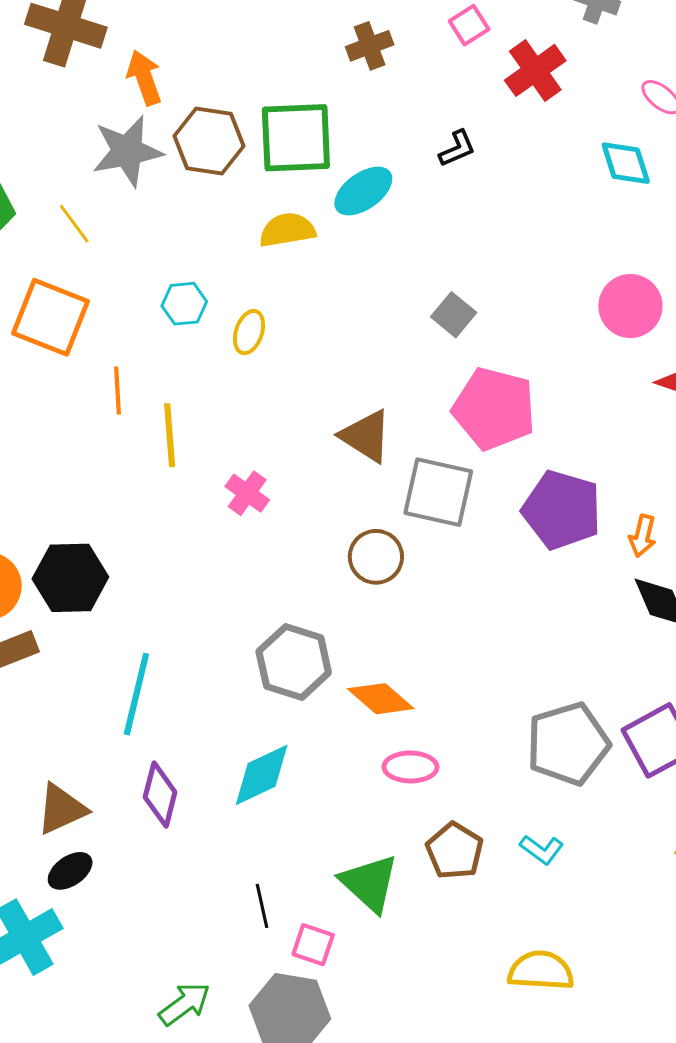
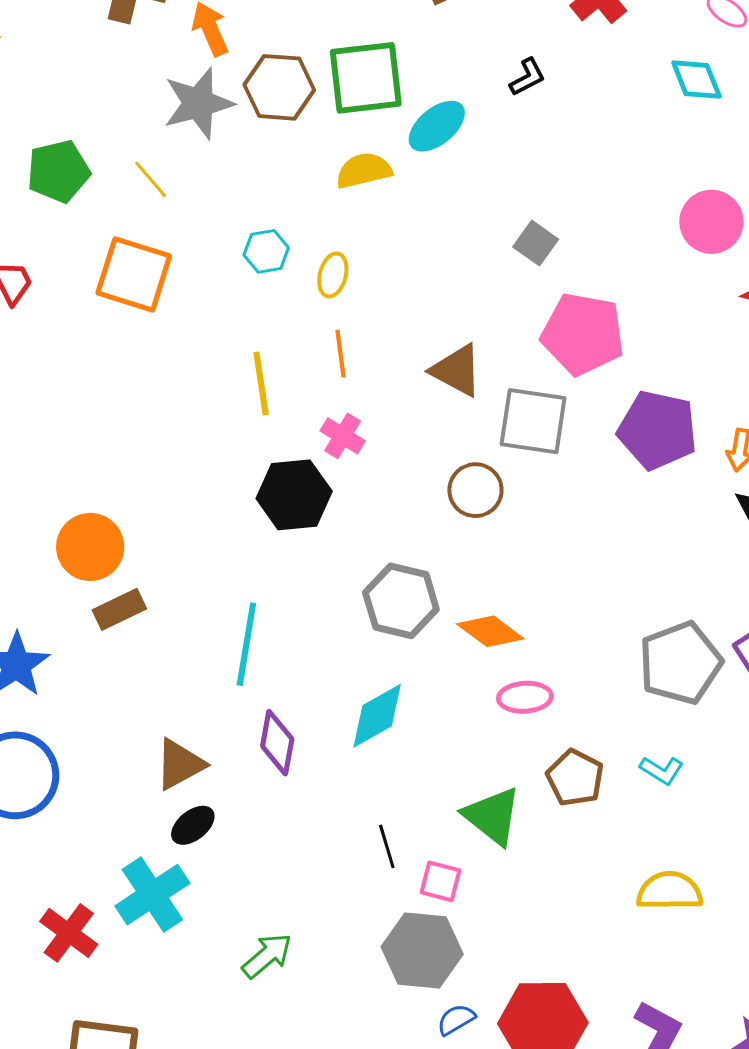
orange line: (117, 390) -> (341, 354), moved
black hexagon: (70, 578) -> (294, 495), moved
green arrow: (185, 1004) -> (267, 956), moved

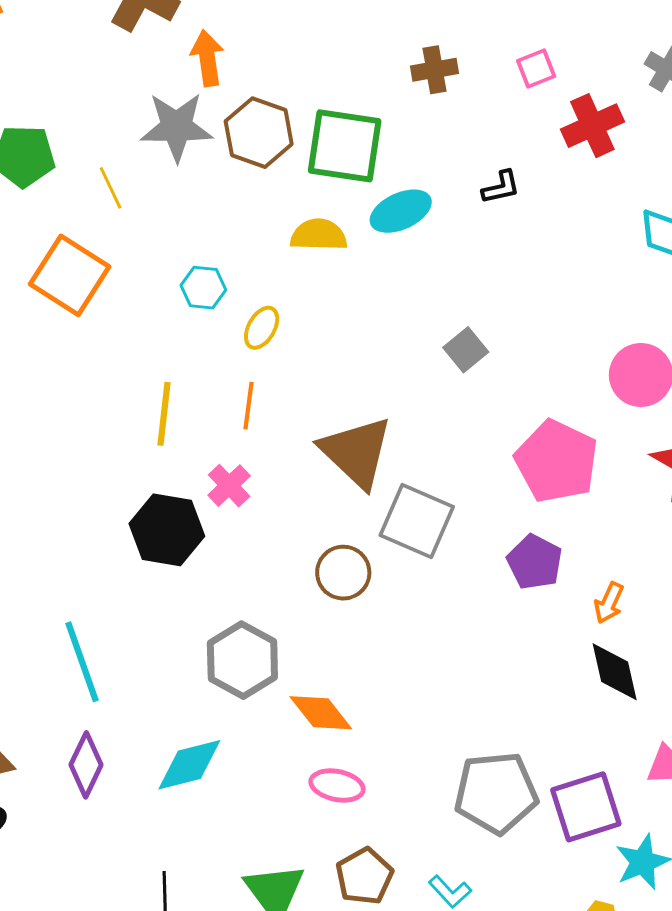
pink pentagon: (583, 334) -> (557, 461), moved
brown triangle: (457, 370) -> (356, 452), size x1.4
purple pentagon: (657, 430) -> (535, 562), size x0.7
cyan line: (246, 644) -> (82, 662), turned -44

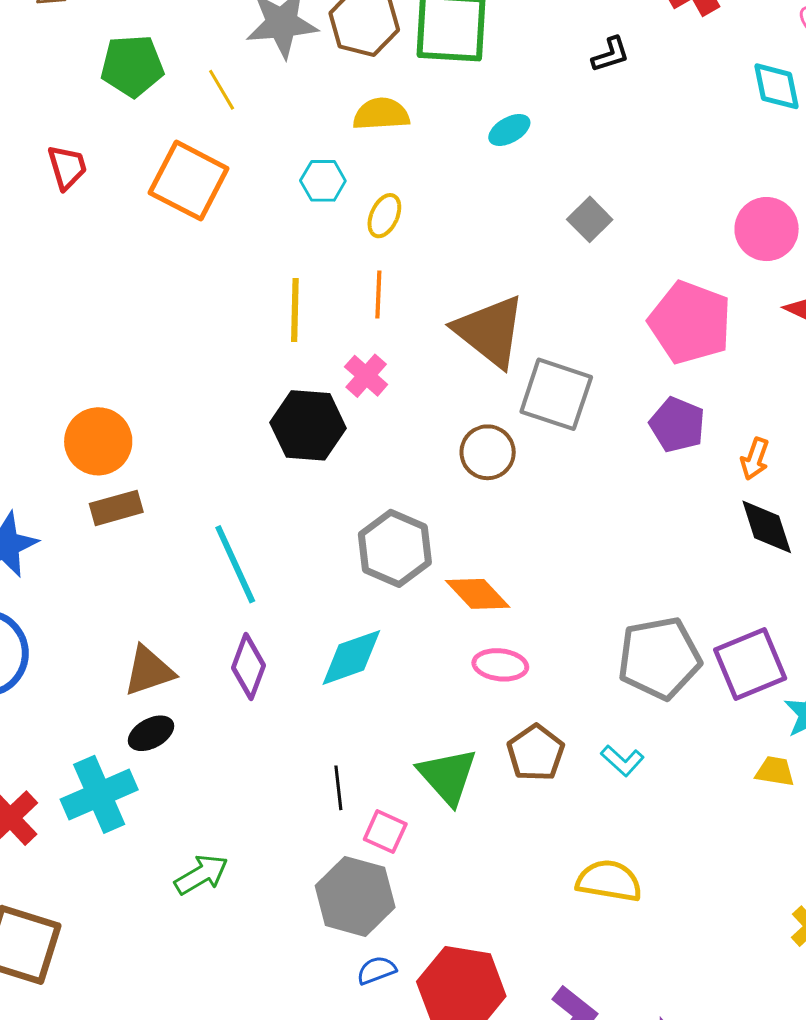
cyan ellipse: (401, 211) -> (509, 130), moved, size x0.7
yellow semicircle: (319, 235) -> (381, 114), moved

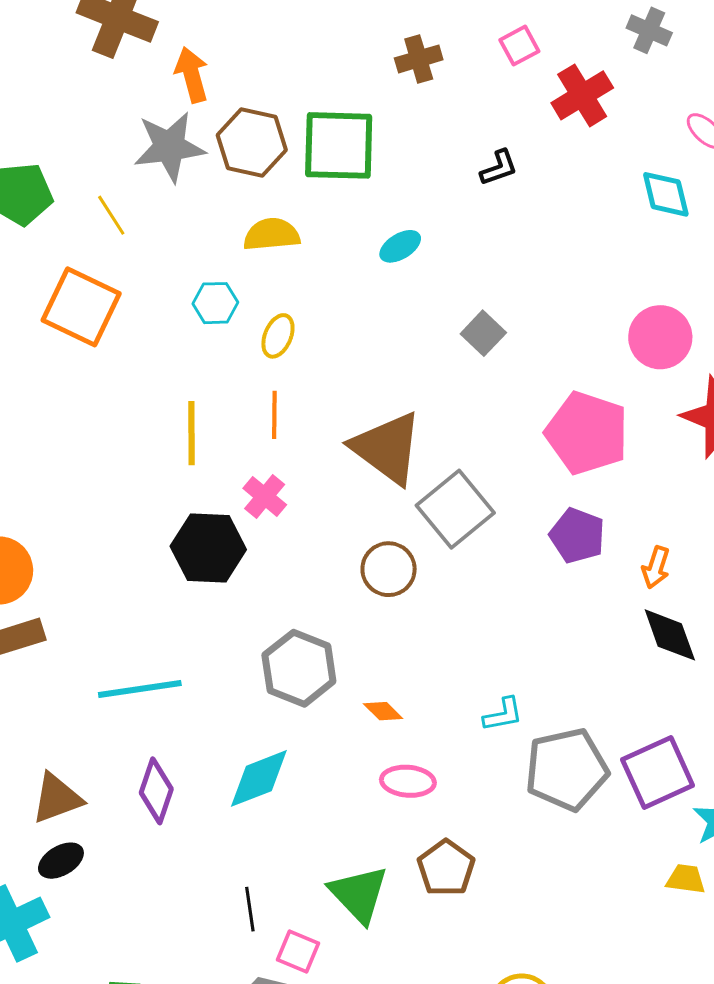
gray square: (556, 394) -> (455, 509), turned 34
cyan line: (235, 564) -> (140, 689), turned -72
orange diamond: (478, 594) -> (383, 711), size x0.6
cyan L-shape: (622, 761) -> (503, 714), moved, turned -51

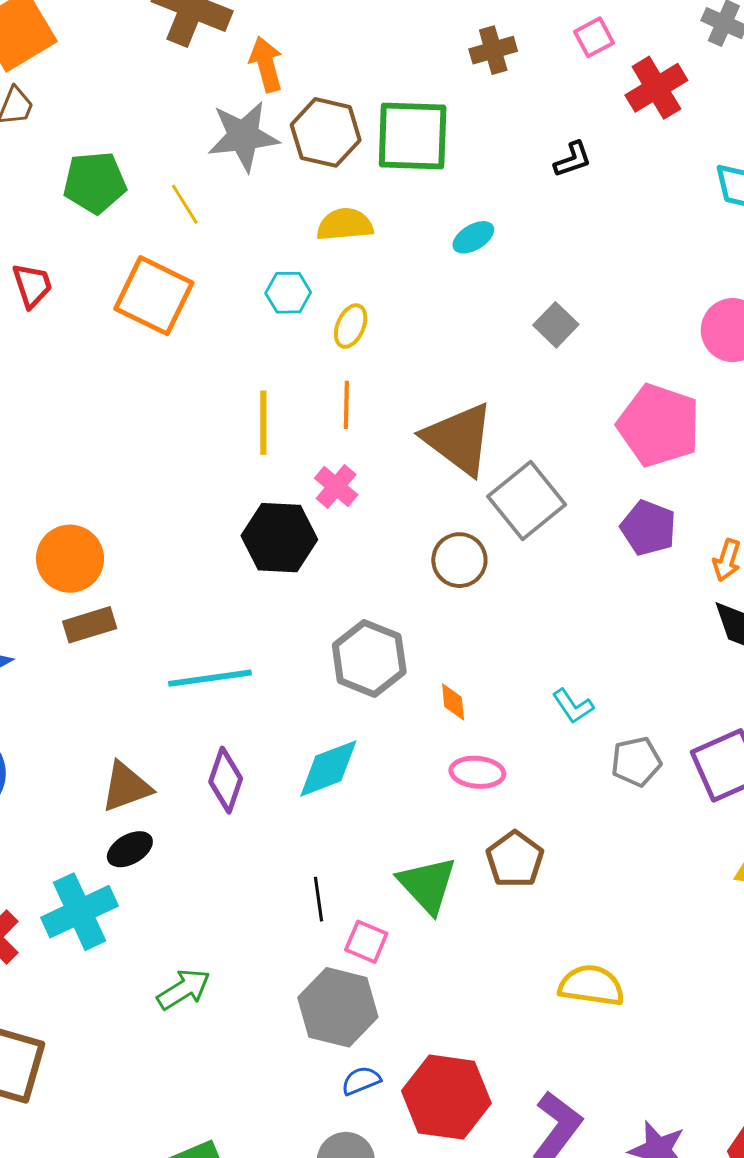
orange diamond: (383, 711) -> (453, 702), turned 39
cyan L-shape: (503, 714) -> (573, 706), turned 66
gray pentagon: (567, 769) -> (636, 762), size x0.6

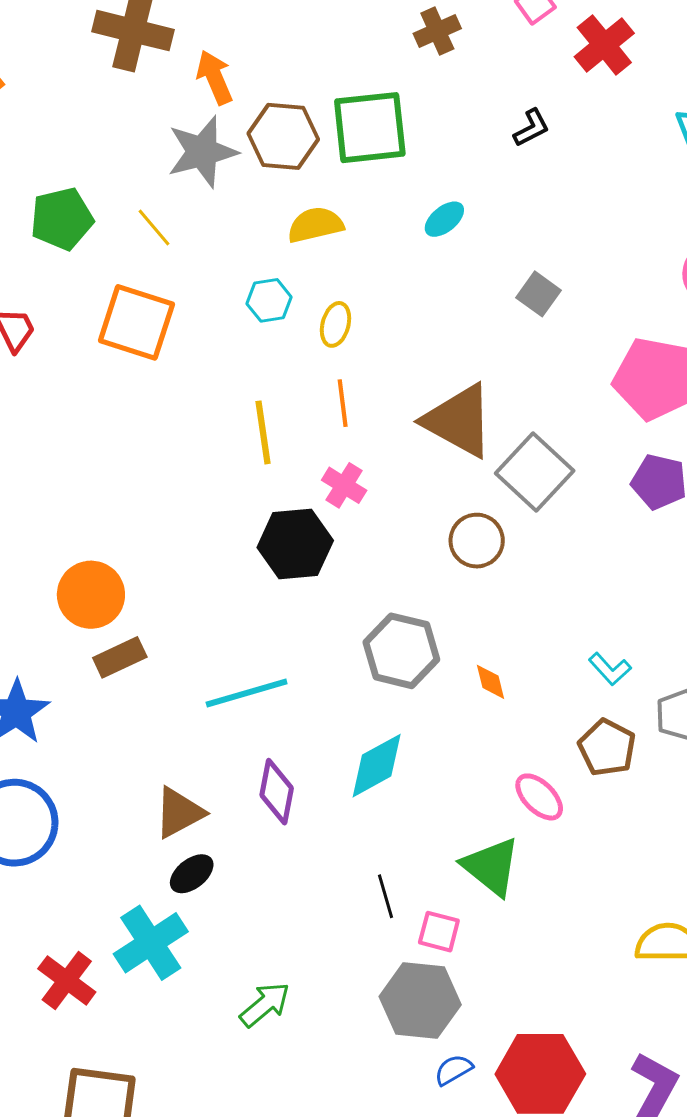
pink ellipse: (477, 772) -> (539, 797), moved, turned 48
brown pentagon: (515, 859) -> (607, 748), moved

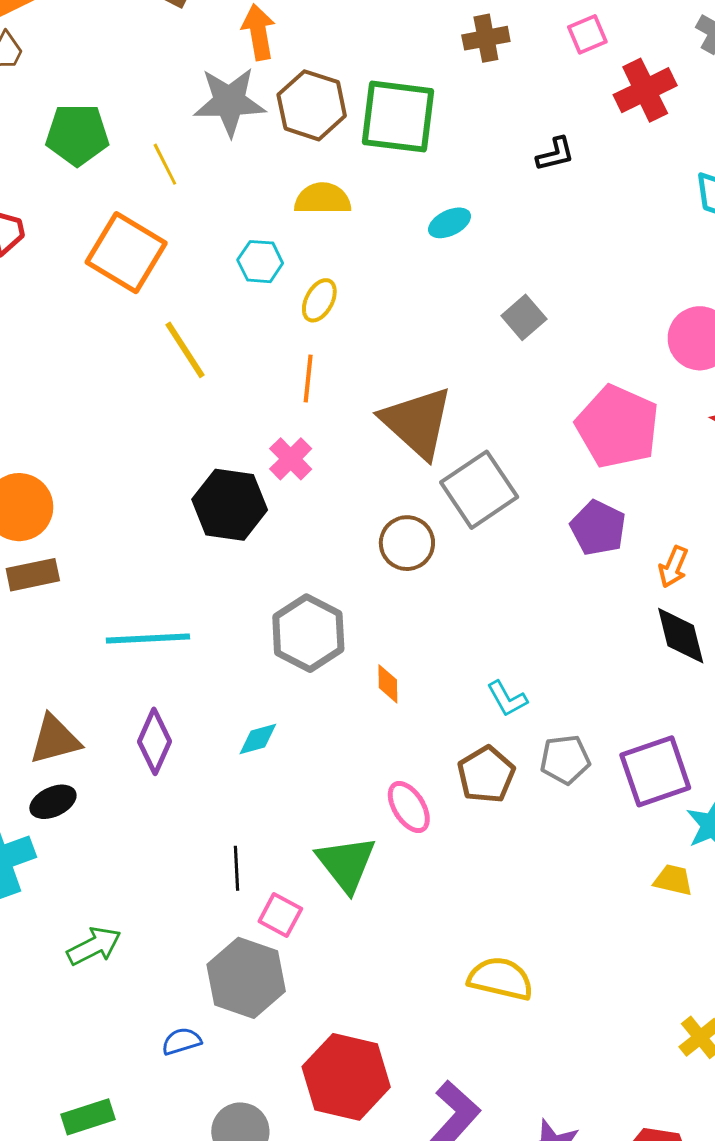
yellow line: (263, 432) -> (185, 350), moved, turned -38
cyan diamond: (377, 766) -> (258, 739), size x0.6
blue semicircle: (454, 1070) -> (182, 1041), moved

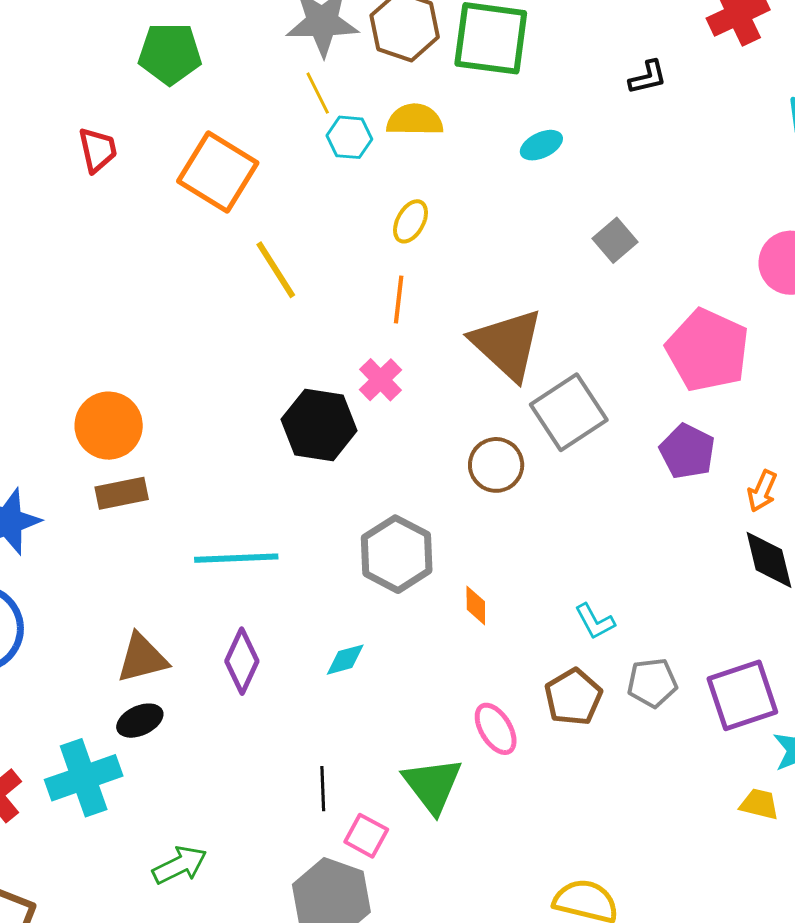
yellow line: (165, 164) -> (318, 93), moved
cyan hexagon: (260, 262) -> (349, 137), moved

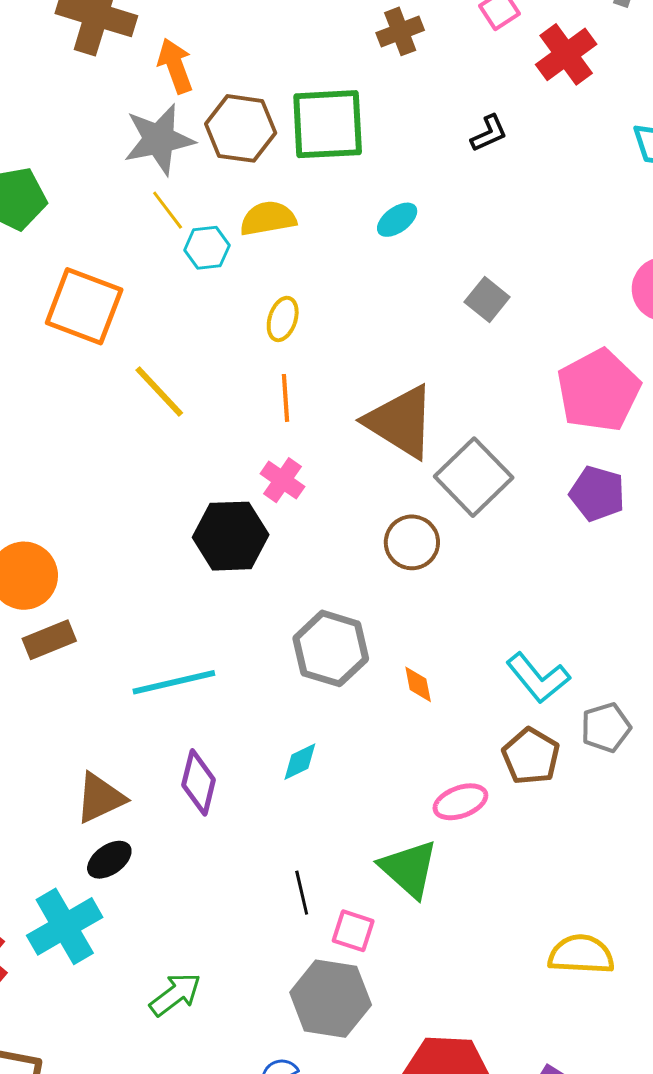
pink pentagon: (708, 350) -> (598, 390), turned 30
cyan L-shape: (595, 621) -> (538, 678), size x1.5
pink ellipse: (496, 729) -> (460, 802), turned -68

